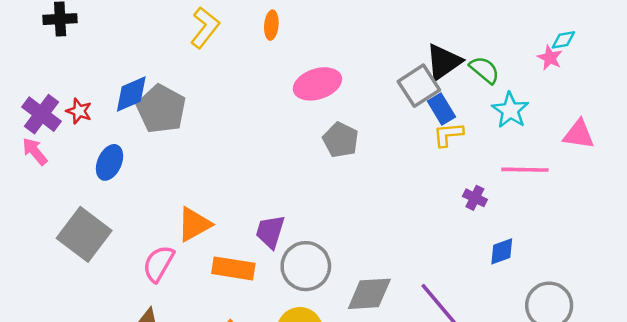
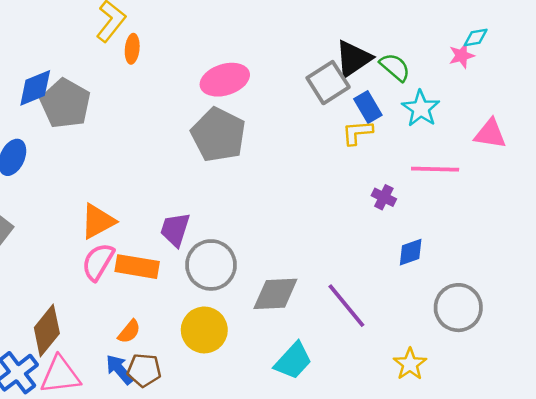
orange ellipse: (271, 25) -> (132, 49), moved
pink star: (550, 58) -> (462, 56), turned 30
blue rectangle: (441, 109) -> (368, 107), moved
gray pentagon: (341, 140) -> (218, 135), moved, size x1.5
pink semicircle: (158, 264) -> (98, 262), moved

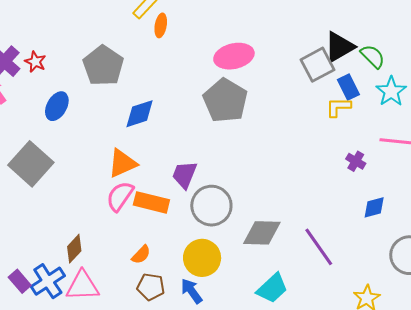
blue diamond: (35, 88) -> (140, 114), moved
brown diamond: (47, 330) -> (74, 249), size x0.7
blue arrow: (120, 369) -> (192, 291), moved

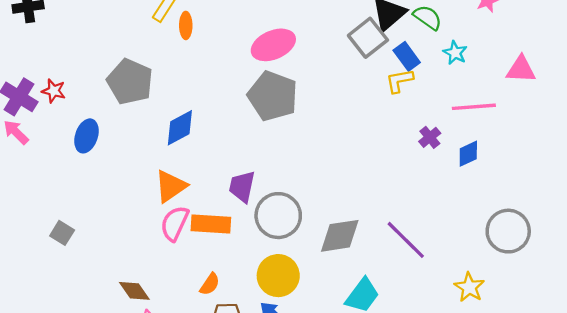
cyan star: (391, 91) -> (455, 53), size x0.7
purple cross: (356, 161) -> (430, 137), turned 30
gray square: (31, 164) -> (62, 233), moved, size x0.5
blue diamond: (374, 207) -> (468, 154), moved
brown diamond: (74, 249) -> (134, 291), turned -68

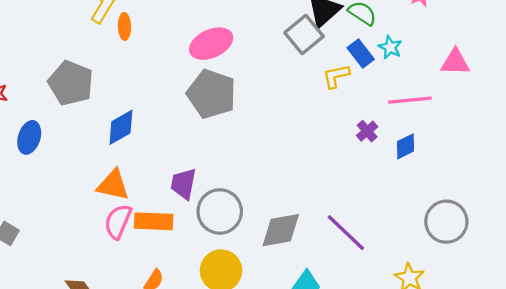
blue rectangle: (407, 56) -> (361, 54), moved
orange triangle: (171, 186) -> (113, 185), turned 48

